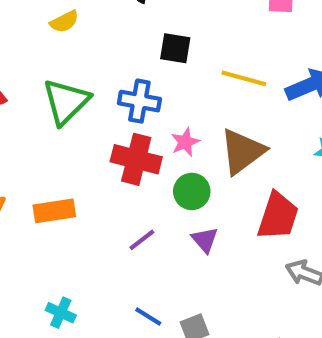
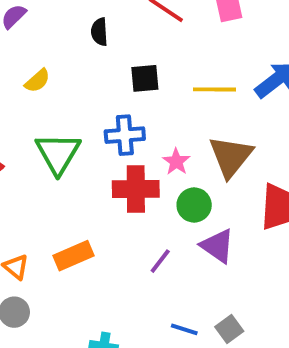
purple triangle: (205, 240) -> (218, 246), size x1.4

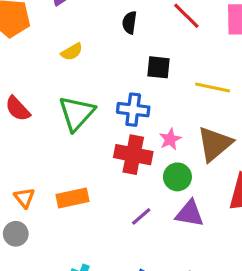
purple triangle: (218, 246) -> (190, 214), turned -36

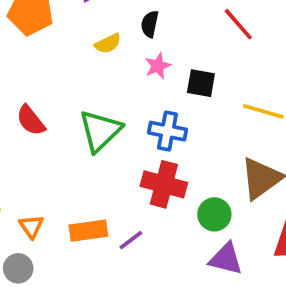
black semicircle: (129, 23) -> (150, 24), moved
yellow semicircle: (72, 52) -> (108, 44), moved
pink star: (170, 139) -> (158, 66), moved
purple line: (141, 216) -> (131, 240), moved

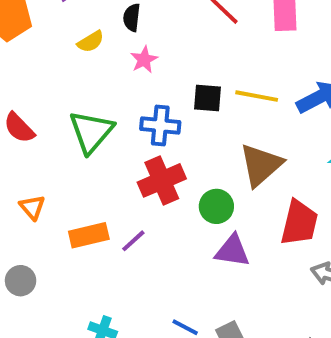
black square: (201, 83) -> (208, 98), moved
red cross: (164, 184) -> (162, 180), turned -33
orange triangle: (31, 226) -> (32, 207), moved

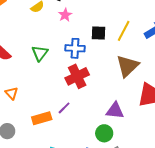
yellow line: (257, 96) -> (124, 31), turned -70
green triangle: (91, 132) -> (40, 53), size x0.7
green circle: (216, 206) -> (104, 133), moved
orange rectangle: (89, 235) -> (42, 118), moved

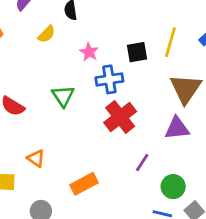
pink star: (65, 15) -> (89, 52), moved
purple line: (64, 108) -> (142, 162), moved
purple triangle: (115, 111) -> (177, 128), moved

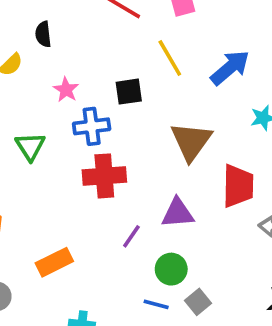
yellow line: (170, 42) -> (170, 58), moved, turned -48
red cross: (120, 117) -> (104, 176), turned 32
purple triangle: (177, 128) -> (178, 213), moved

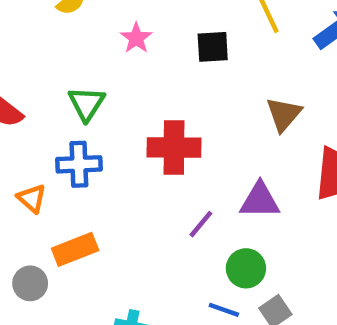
blue cross: (92, 126) -> (79, 164), moved
brown triangle: (191, 141) -> (284, 114), size x0.7
orange rectangle: (54, 262) -> (75, 249), moved

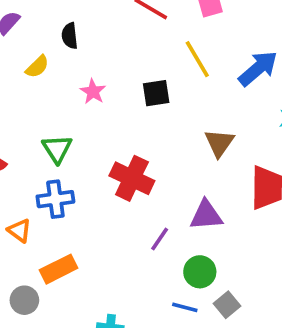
red cross: (174, 147) -> (132, 178), turned 30

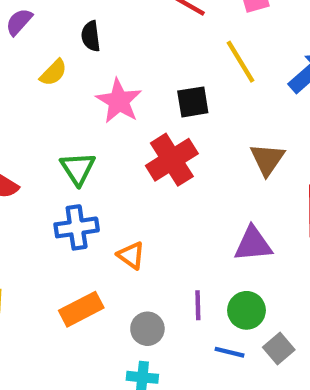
pink star: (93, 92) -> (119, 101), size x1.5
red cross: (132, 178) -> (172, 160), moved, turned 33
orange triangle: (19, 231) -> (131, 255), moved
purple line: (160, 239) -> (198, 305), moved, turned -35
gray circle: (24, 300) -> (147, 329), moved

